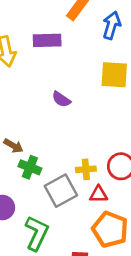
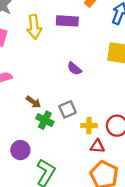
gray square: (61, 191) -> (68, 109), moved, size x0.7

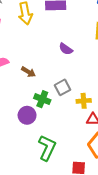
brown arrow: (33, 102) -> (28, 72), moved
purple circle: (20, 150) -> (27, 115), moved

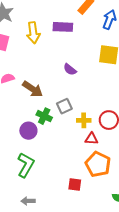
brown arrow: (28, 72) -> (33, 89), size x1.5
green L-shape: (47, 148) -> (26, 165), moved

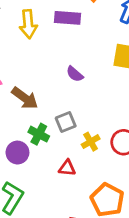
yellow cross: (84, 120) -> (91, 142), turned -32
red triangle: (92, 139) -> (67, 168), moved

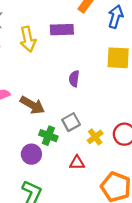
purple semicircle: (75, 74) -> (74, 79), turned 63

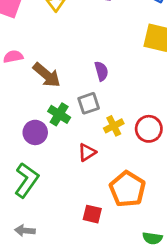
purple semicircle: (74, 79) -> (101, 71), moved, turned 147
red triangle: (77, 163) -> (87, 152), turned -42

